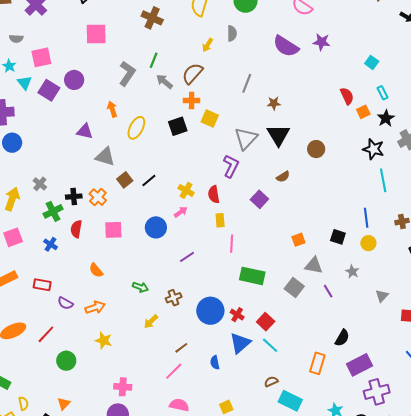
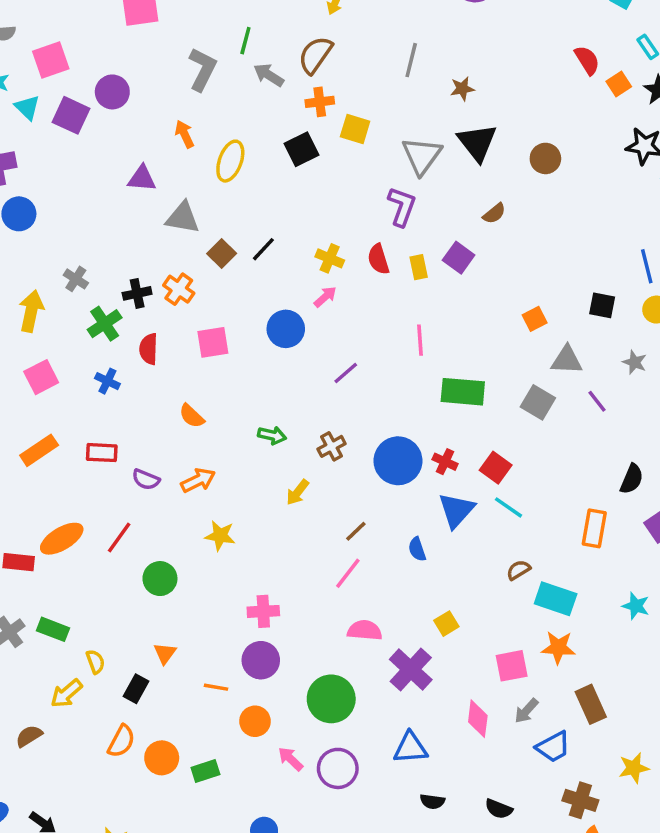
yellow rectangle: (220, 220) -> (419, 267), moved

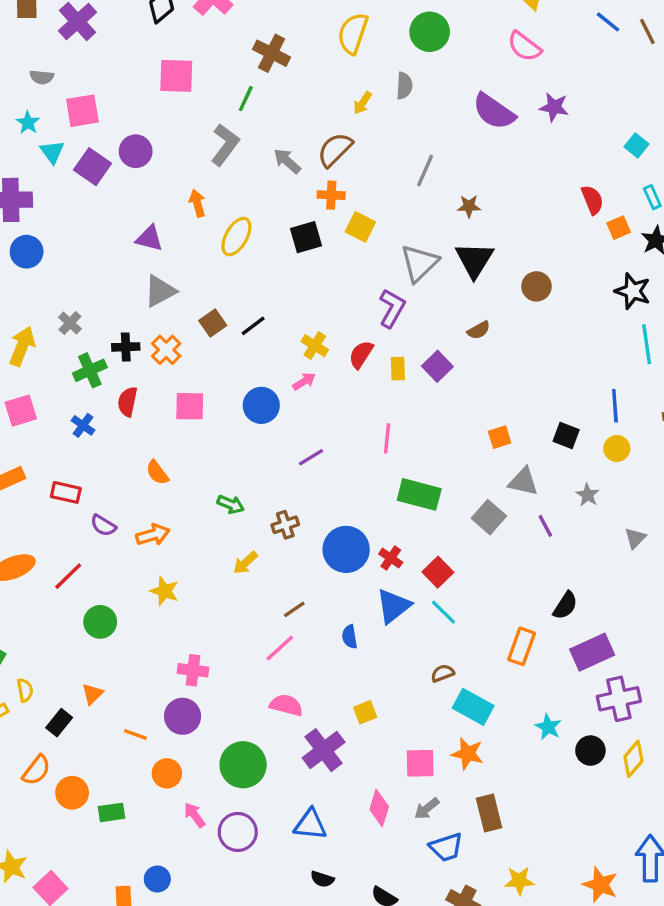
green line: (245, 41) -> (246, 99), moved
gray triangle: (183, 218) -> (160, 291), moved, turned -48
red semicircle: (378, 259) -> (361, 354), turned 40

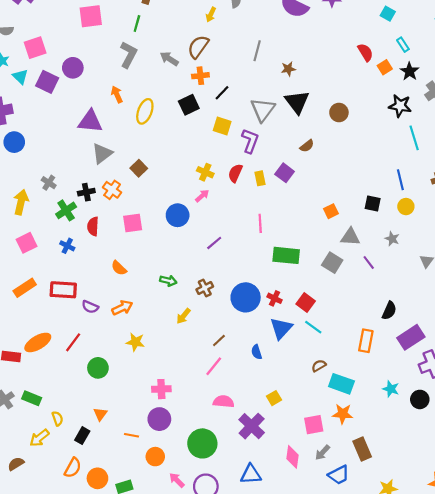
yellow square: (360, 227) -> (222, 126), moved
purple triangle: (149, 238) -> (90, 121), size x1.4
black line: (253, 326) -> (222, 93), moved
red rectangle: (66, 492) -> (63, 290), size x1.4

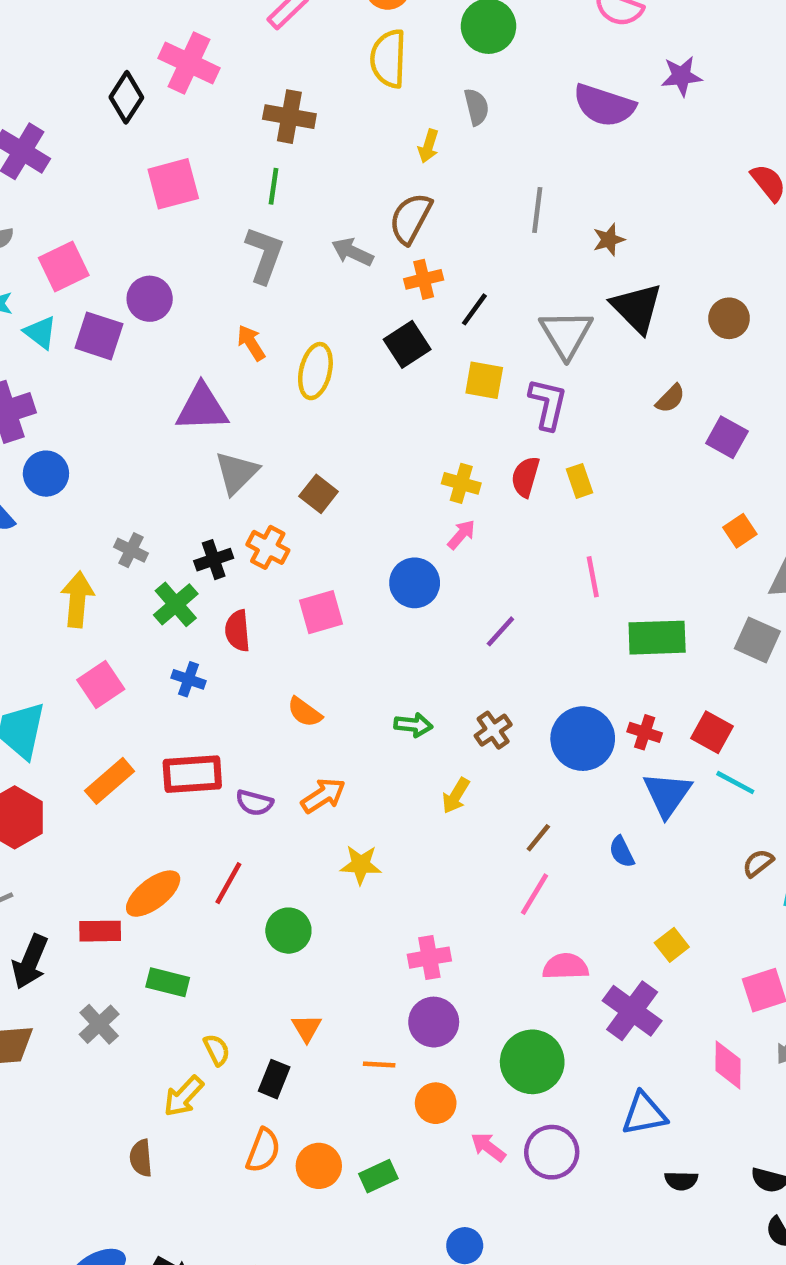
purple square: (285, 173) -> (727, 437), moved
green rectangle: (32, 398) -> (168, 982), moved
brown semicircle: (16, 464) -> (141, 1158), turned -56

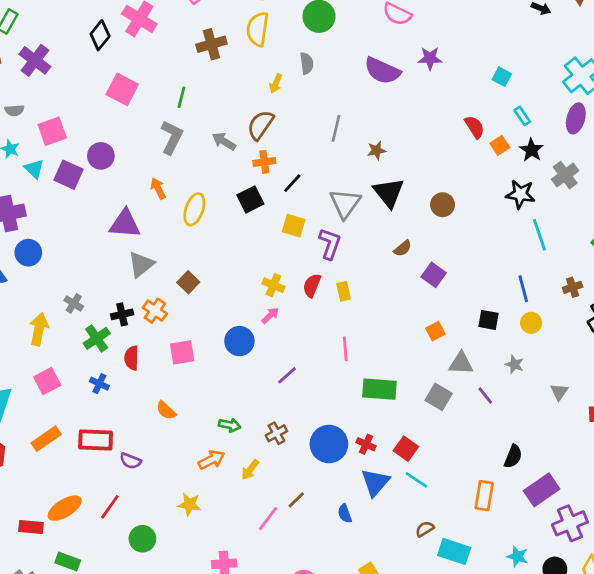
brown cross: (289, 117) -> (211, 44), moved, turned -32
pink square: (173, 184) -> (122, 89), turned 36
orange arrow: (323, 796) -> (211, 460), moved
pink line: (535, 894) -> (268, 519), moved

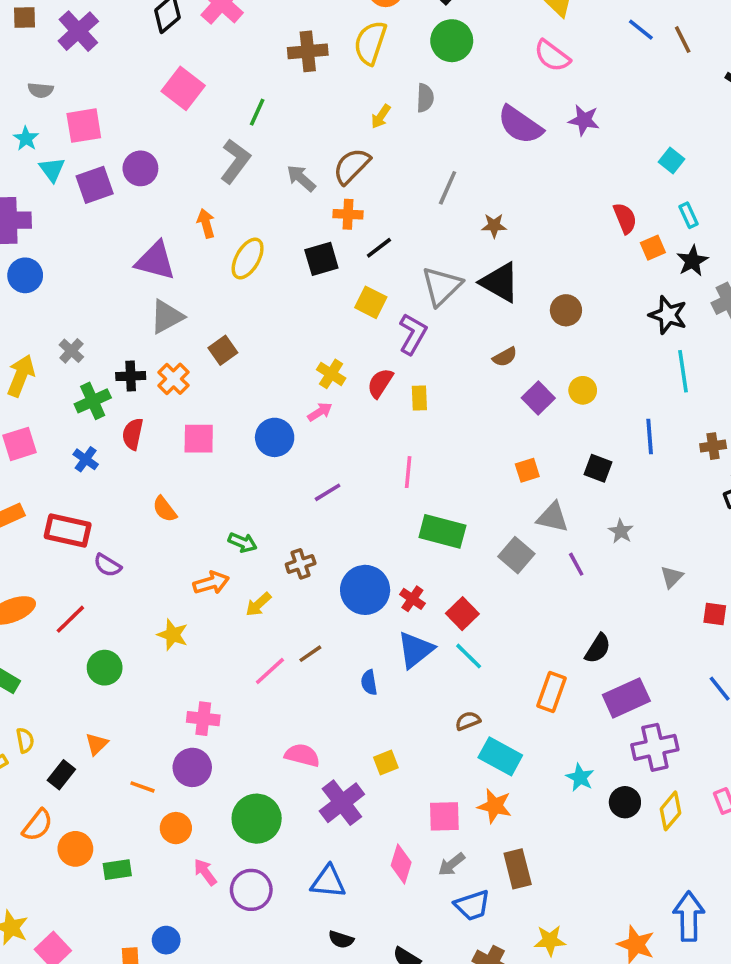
purple square: (69, 175) -> (95, 185), turned 36
black triangle: (389, 193) -> (500, 282), turned -32
yellow circle: (531, 323) -> (583, 390), moved

